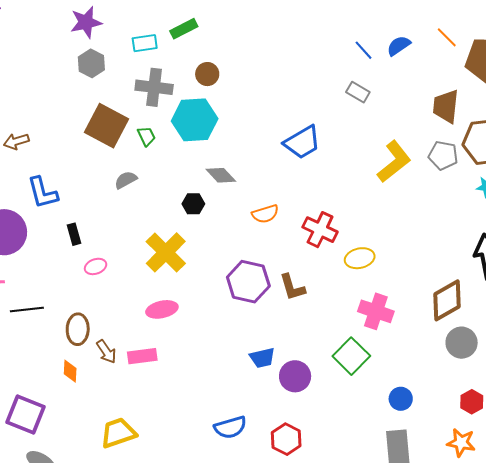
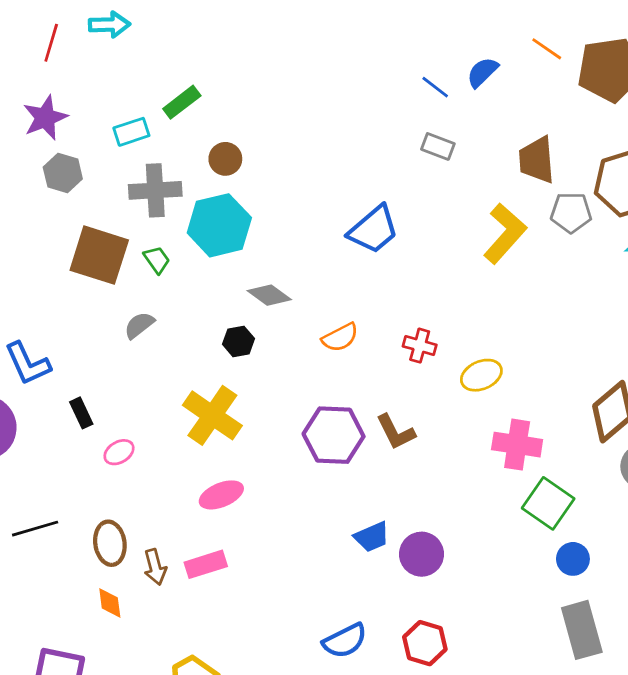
brown trapezoid: (446, 106) -> (537, 160), moved
red cross: (320, 230) -> (420, 346), size x0.7
brown arrow: (106, 352) -> (155, 567), turned 30
green square: (351, 356) -> (548, 503), moved

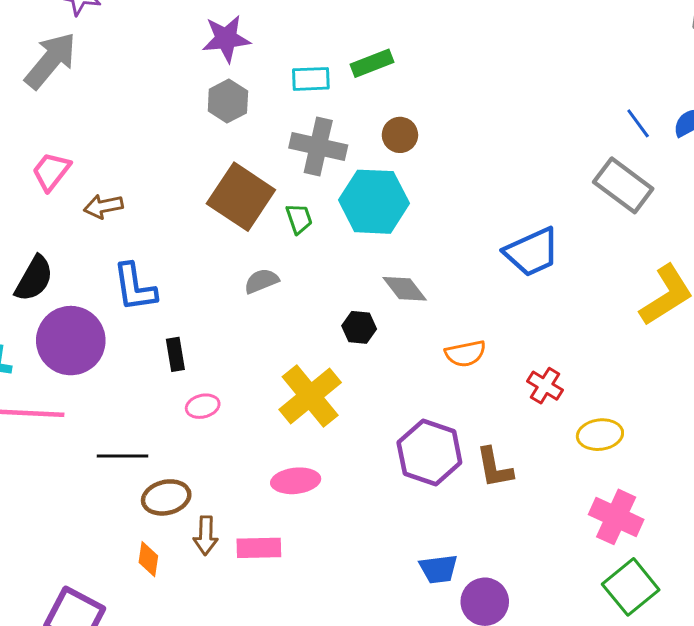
gray rectangle: (438, 146) -> (623, 185), size x1.6
black line: (35, 529) -> (122, 456), moved
brown ellipse: (110, 543) -> (166, 497), turned 69

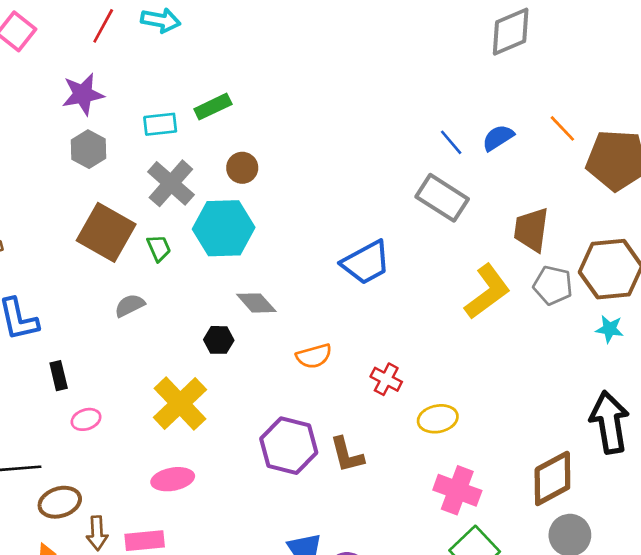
gray cross: (318, 147) -> (171, 183), turned 33

